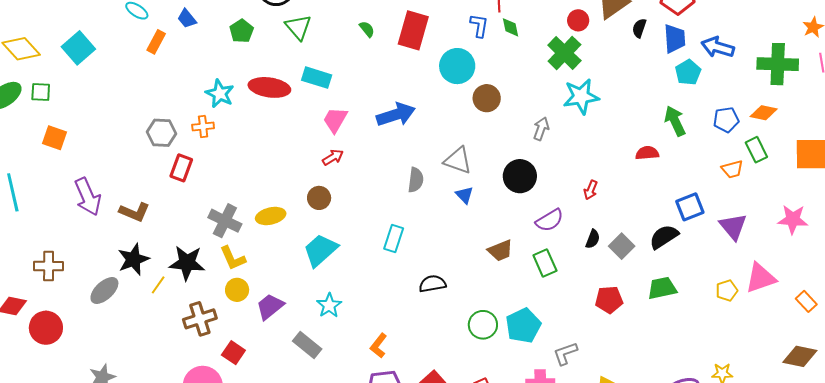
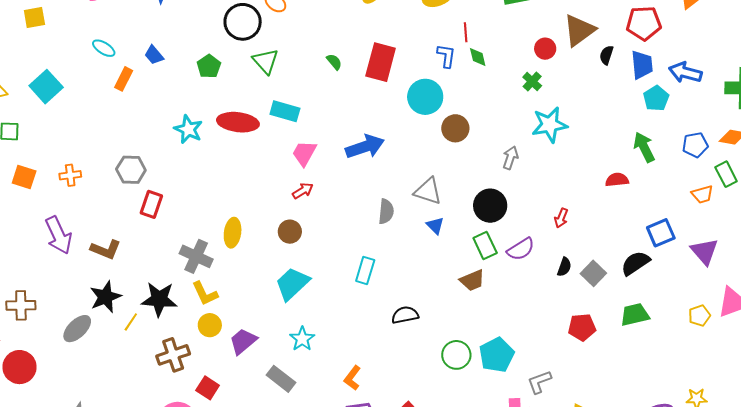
green cross: (564, 53) -> (532, 81), size x0.6
orange cross: (203, 126) -> (70, 175), moved
yellow ellipse: (271, 216) -> (233, 233), moved, turned -68
green rectangle: (545, 263) -> (485, 246), moved

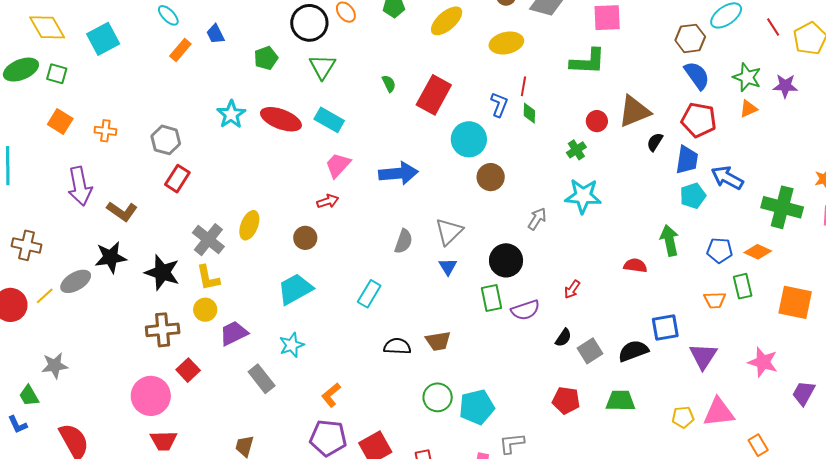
gray triangle: (428, 191) -> (449, 232), turned 44
brown trapezoid: (472, 280) -> (438, 341), moved
yellow line: (131, 322) -> (45, 296), moved

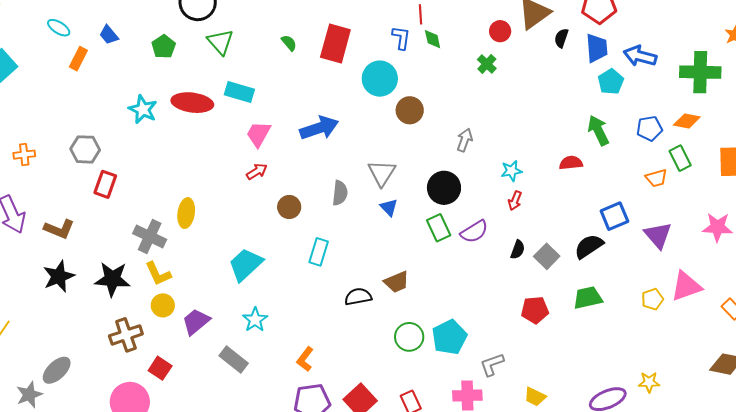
cyan star: (583, 196) -> (511, 171), moved, size x0.6
brown circle: (305, 238) -> (289, 207), moved
gray ellipse: (76, 281) -> (57, 370), moved

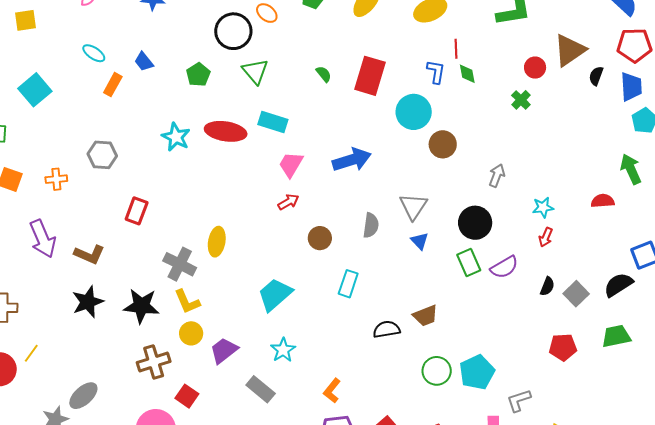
gray hexagon: (85, 149) -> (102, 155), moved

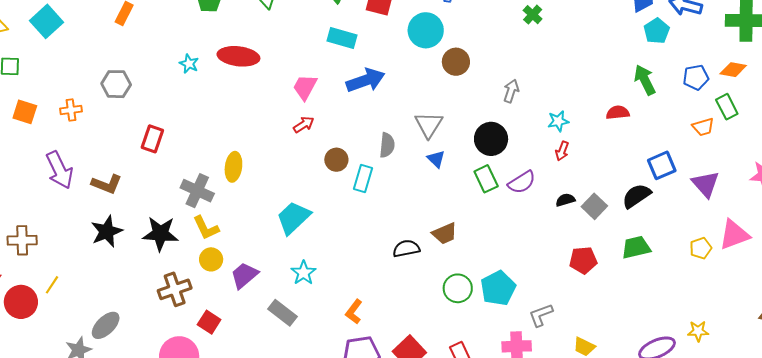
cyan rectangle: (273, 122) -> (342, 38), moved
cyan star: (176, 137) -> (189, 64), size x0.7
cyan rectangle: (348, 284) -> (363, 178), moved
black semicircle: (547, 286) -> (565, 200), turned -126

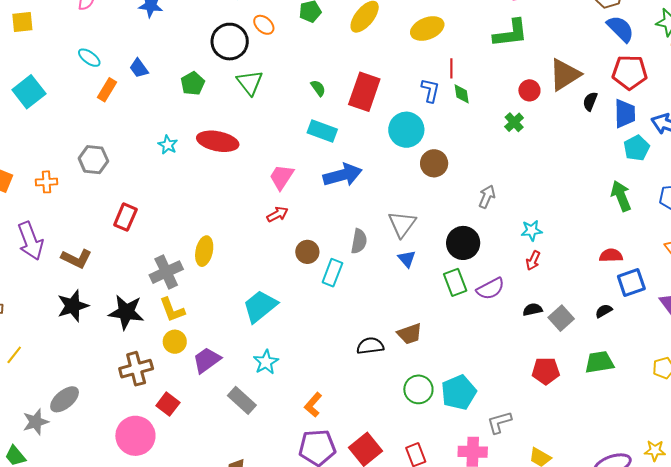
red semicircle: (618, 113) -> (611, 256), moved
gray cross: (197, 191) -> (166, 272), turned 36
black semicircle: (636, 196) -> (604, 311), size x0.6

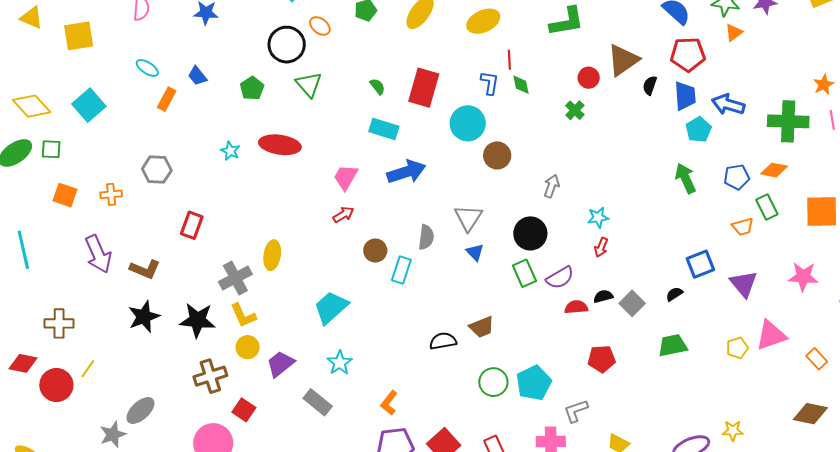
yellow square: (22, 22) -> (79, 36), size x1.4
red semicircle: (611, 256) -> (576, 307), moved
red pentagon: (546, 371) -> (602, 359), moved

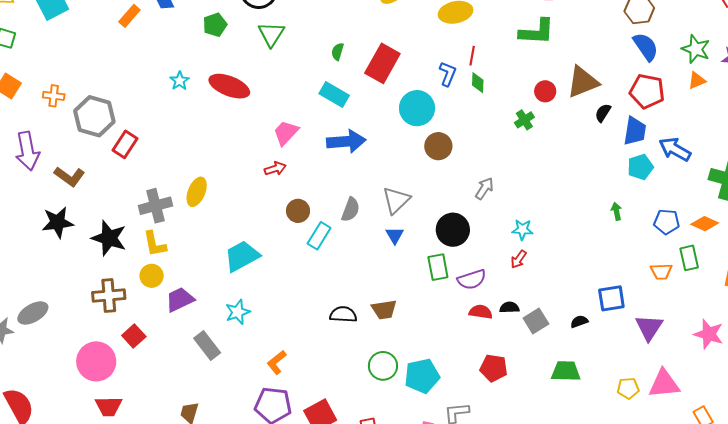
green semicircle: (377, 86) -> (338, 52), turned -138
gray hexagon: (157, 170) -> (94, 116), moved, size x1.4
green arrow: (685, 178) -> (617, 211), size x0.6

